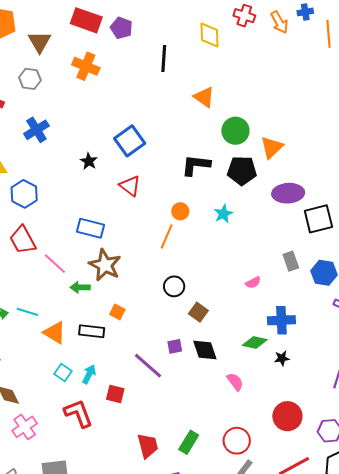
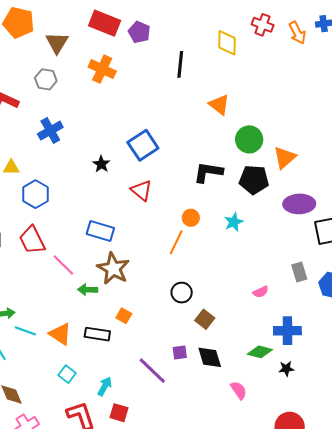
cyan line: (27, 312) -> (25, 331), moved
cyan arrow: (89, 374) -> (105, 386), moved
red square: (115, 394) -> (119, 413), moved

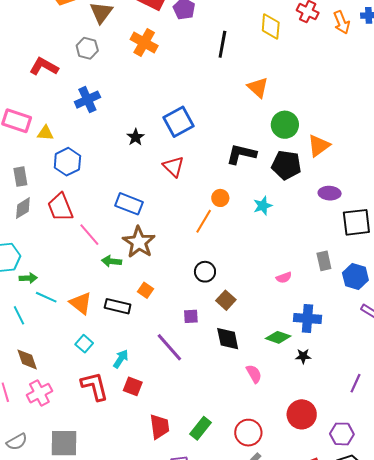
purple ellipse: (299, 204) -> (330, 193), size x0.7
purple square: (180, 352) -> (191, 316), moved

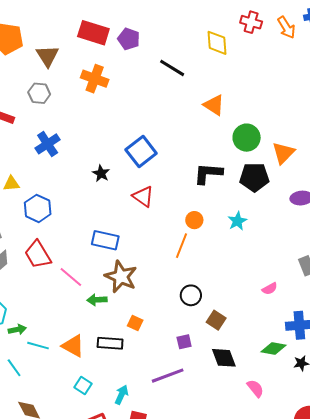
black line: (222, 44) -> (172, 68), turned -60
purple line: (169, 347) -> (168, 376), turned -60

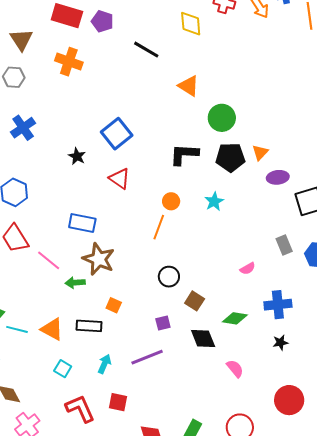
orange triangle: (283, 153) -> (260, 152), moved, size x0.7
green diamond: (273, 349) -> (235, 318), moved
cyan arrow: (121, 395) -> (104, 364), moved

